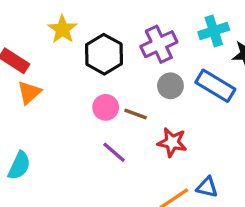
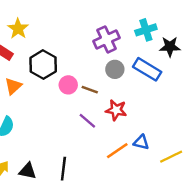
yellow star: (62, 29) -> (18, 29), moved
black hexagon: (104, 54) -> (43, 65), moved
orange triangle: (29, 92) -> (13, 86), moved
purple line: (114, 152) -> (87, 121), moved

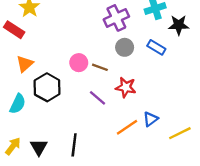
black hexagon: (43, 65) -> (47, 87), moved
blue rectangle: (147, 69) -> (156, 47), size x0.7
blue triangle: (141, 142) -> (150, 119), turned -49
black triangle: (28, 171) -> (39, 147), turned 48

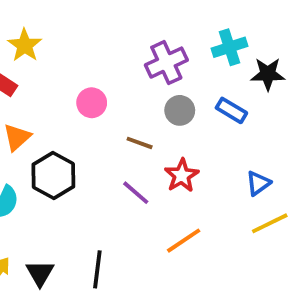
pink circle: (79, 63) -> (92, 103), moved
red star: (126, 87) -> (182, 175), turned 30
blue triangle: (150, 119) -> (258, 183), moved
yellow line: (180, 133) -> (270, 223), moved

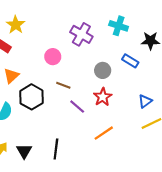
cyan cross: (230, 47) -> (119, 26), moved, turned 36
purple cross: (166, 63) -> (81, 34), moved, turned -35
gray circle: (180, 110) -> (103, 70), moved
brown line: (140, 143) -> (63, 85), moved

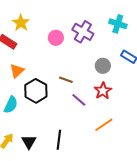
pink circle: (53, 57) -> (56, 38), moved

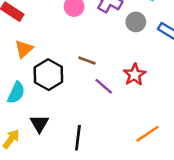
gray circle: (103, 66) -> (136, 22), moved
orange line: (104, 125) -> (147, 134), moved
black triangle: (29, 142) -> (39, 124), moved

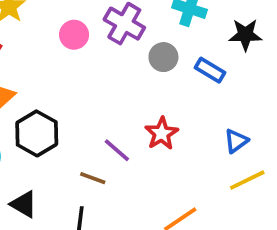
brown line: (87, 61) -> (93, 178), moved
black triangle: (39, 124) -> (24, 204), turned -30

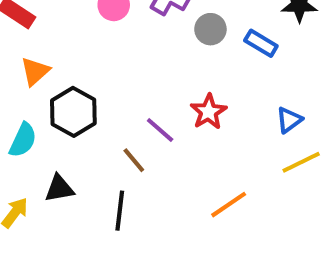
brown line: (93, 178) -> (134, 160), turned 30
black triangle: (24, 204) -> (59, 188), turned -40

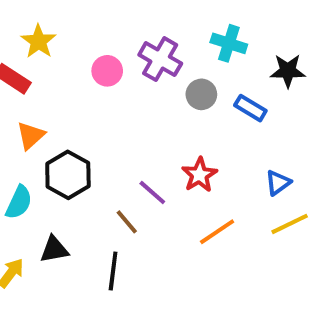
orange line: (229, 205) -> (217, 232), moved

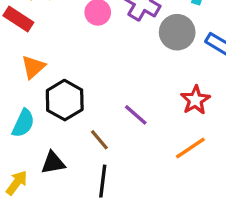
gray circle: (201, 94) -> (177, 32), size x1.4
red star: (199, 175) -> (195, 100), moved
brown line: (127, 222) -> (99, 140), moved

